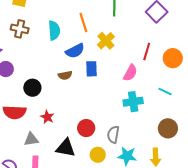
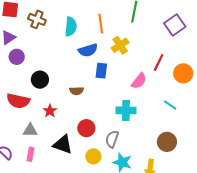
brown semicircle: (65, 75) -> (77, 91), moved
cyan cross: (133, 102) -> (126, 110), moved

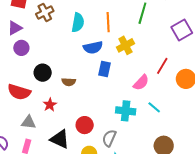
brown cross: (37, 19) -> (45, 12), turned 36
brown semicircle: (77, 91) -> (69, 82), moved
cyan line: (170, 105) -> (154, 107), moved

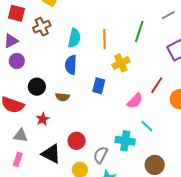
blue semicircle: (93, 47) -> (71, 65), moved, turned 102
cyan cross: (126, 111) -> (125, 141), moved

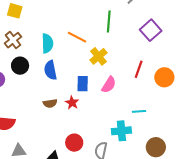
orange line: (105, 39) -> (77, 37), turned -48
black circle: (37, 87) -> (20, 66), moved
pink semicircle: (135, 101) -> (109, 85), moved
red star: (43, 119) -> (72, 103), moved
cyan line: (147, 126) -> (139, 111), turned -32

